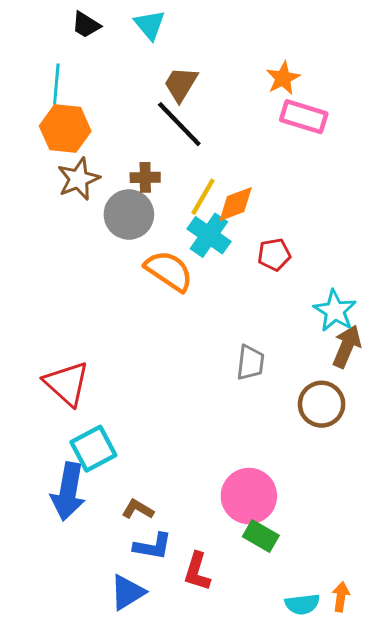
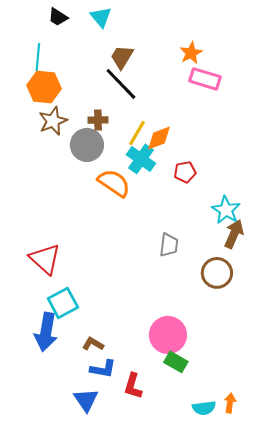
blue triangle: (127, 592) -> (86, 400), turned -32

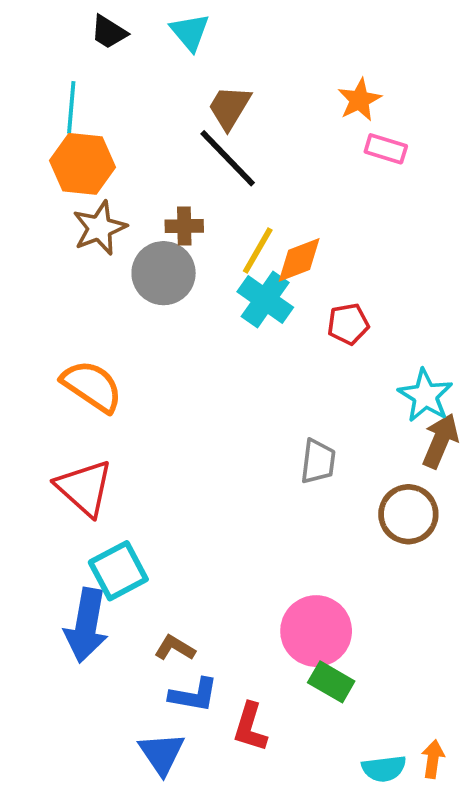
pink rectangle: (205, 79) -> (386, 149), size x0.7
orange semicircle: (114, 183) -> (92, 386), moved

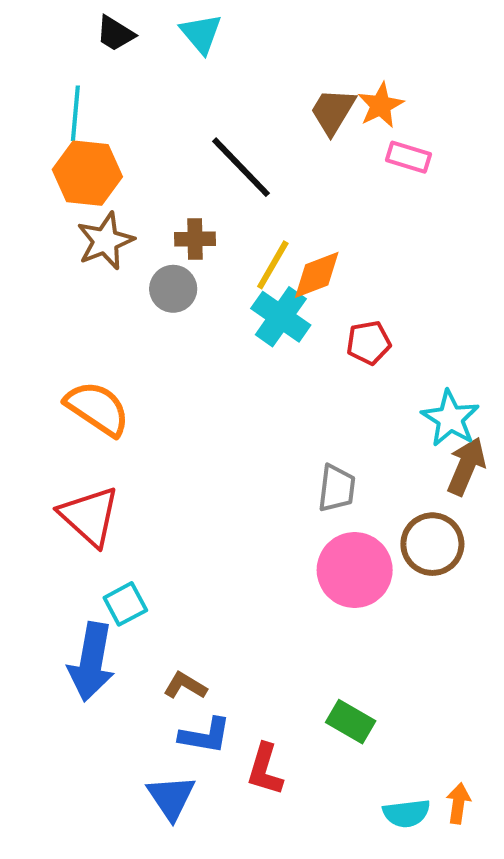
brown trapezoid: (229, 107) -> (333, 111), moved
gray circle: (164, 273) -> (173, 289), size x0.7
cyan square: (118, 571) -> (125, 604), size x0.7
pink circle: (316, 631) -> (355, 570), moved

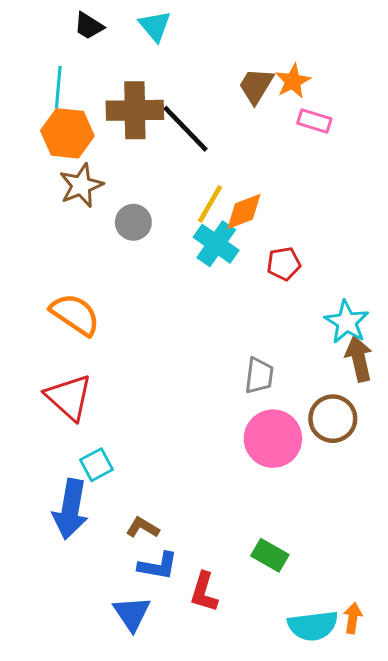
brown cross: (195, 239) -> (135, 110), moved, size x1.8
brown arrow: (466, 466) -> (359, 359), turned -36
cyan semicircle: (406, 813) -> (313, 626), size x1.4

